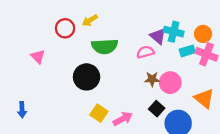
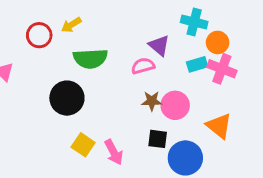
cyan cross: (174, 32) -> (194, 22), moved
black square: (157, 109) -> (158, 139), turned -35
pink arrow: (123, 119) -> (114, 152), turned 90

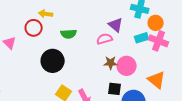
yellow arrow: (71, 25) -> (46, 14), moved, turned 40
red circle: (39, 35) -> (34, 28), moved
green semicircle: (90, 59) -> (69, 34), size x0.7

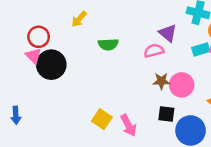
yellow arrow: (46, 14) -> (79, 19), turned -56
red circle: (34, 28) -> (39, 37), moved
black circle: (53, 61) -> (51, 65), moved

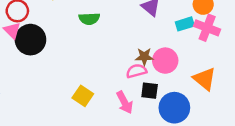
pink semicircle: (154, 51) -> (136, 71), moved
pink arrow: (128, 125) -> (125, 102), moved

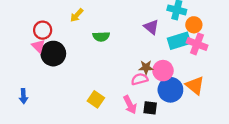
cyan rectangle: (185, 24) -> (179, 41), size x1.5
black square: (150, 91) -> (150, 108), moved
blue circle: (174, 108) -> (170, 90), moved

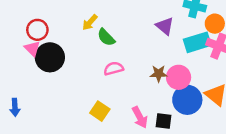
yellow arrow: (77, 15) -> (90, 22), moved
green semicircle: (101, 37) -> (106, 37), turned 49
pink semicircle: (140, 79) -> (114, 69), moved

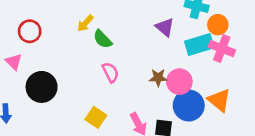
pink triangle: (32, 49) -> (14, 62), moved
black circle: (50, 57) -> (42, 87), moved
pink semicircle: (114, 69) -> (110, 72), turned 78

